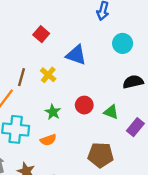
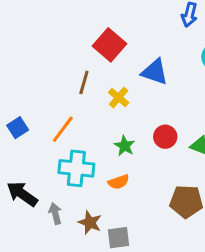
red square: (41, 34) -> (110, 45), size x1.5
brown line: (21, 77) -> (84, 82), moved

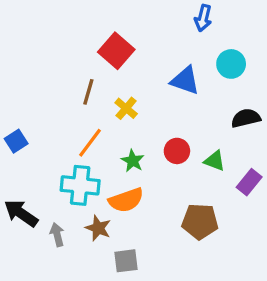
blue triangle: (155, 72) -> (185, 80), moved
orange line: (63, 129) -> (90, 143), moved
orange semicircle: (119, 182) -> (126, 200), size x1.5
brown star: (90, 223) -> (98, 228), moved

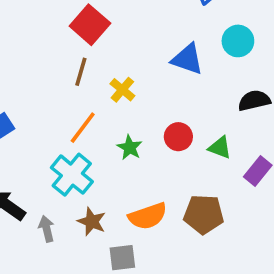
red square: (116, 51) -> (90, 25), moved
cyan cross: (80, 185) -> (72, 175), turned 33
orange semicircle: (126, 200) -> (148, 216), moved

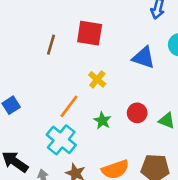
red square: (90, 25) -> (90, 33), moved, turned -32
brown line: (81, 72) -> (51, 45), moved

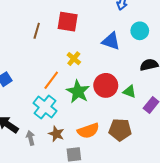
red circle: (137, 113) -> (106, 85), size x1.5
green star: (102, 121) -> (78, 92), size x1.6

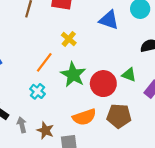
red circle: (106, 85) -> (103, 84), moved
cyan cross: (45, 107) -> (37, 91), size x0.6
brown star: (56, 134) -> (45, 130), moved

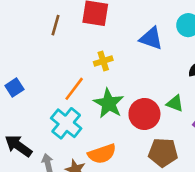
yellow cross: (69, 39) -> (103, 61), turned 32
cyan cross: (37, 91) -> (66, 123), size x1.6
orange semicircle: (84, 117) -> (102, 154), moved

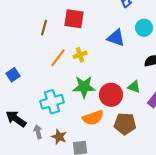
orange line: (74, 89) -> (58, 58), moved
green star: (109, 103) -> (84, 87), turned -30
cyan cross: (66, 123) -> (52, 102), turned 35
orange semicircle: (102, 154) -> (93, 118), moved

